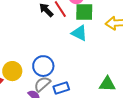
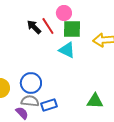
gray semicircle: (42, 84) -> (30, 101), turned 48

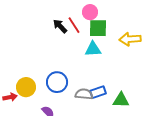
cyan triangle: (67, 50) -> (93, 49), turned -30
gray semicircle: (30, 101) -> (84, 94), moved
blue rectangle: (49, 105) -> (98, 92), moved

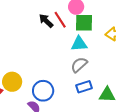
blue circle: (57, 82) -> (43, 91), moved
gray semicircle: (84, 94) -> (79, 65), moved, turned -48

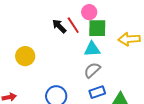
yellow circle: (12, 82) -> (25, 56), moved

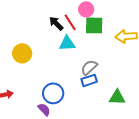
cyan triangle: (92, 49) -> (67, 43), moved
blue rectangle: (97, 92) -> (89, 80), moved

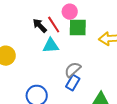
blue rectangle: (89, 80) -> (73, 83), turned -42

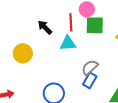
red line: (54, 25) -> (71, 22), turned 30
black arrow: (40, 26) -> (45, 27), moved

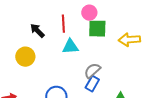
red line: (71, 22) -> (63, 24), moved
black arrow: (45, 27) -> (37, 31), moved

